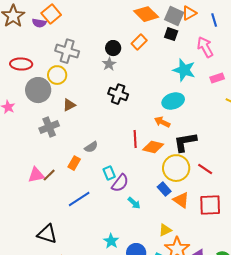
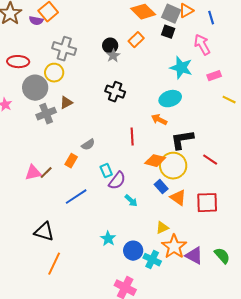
gray star: (109, 64) -> (113, 56), moved
gray cross: (49, 127) -> (46, 114), moved
orange diamond: (153, 147) -> (155, 161), moved
red line: (205, 169) -> (210, 160), moved

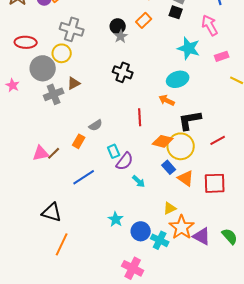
red line: (210, 160) -> (218, 140), turned -63

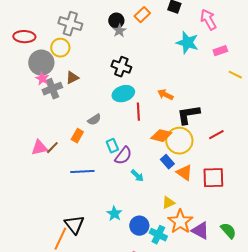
cyan ellipse: (178, 79) -> (123, 94), moved
pink star: (13, 85) -> (42, 79), moved
blue line: (84, 177) -> (82, 172), turned 30
black triangle: (52, 212) -> (74, 225), moved, turned 35

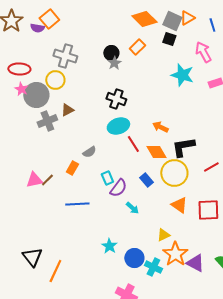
pink star: (42, 79) -> (21, 89), moved
red line: (138, 112) -> (133, 144), turned -30
orange diamond: (161, 136) -> (156, 152), moved, turned 45
blue rectangle: (167, 162) -> (146, 180), moved
black triangle: (74, 225) -> (32, 257), moved

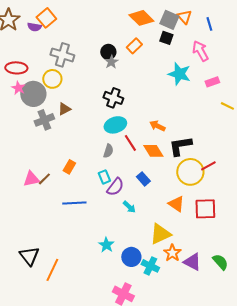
orange triangle: (187, 18) -> (184, 17), turned -42
gray semicircle: (89, 152) -> (108, 151), moved, turned -40
yellow circle: (174, 173) -> (190, 172), moved
yellow triangle: (163, 235) -> (160, 234), size x1.6
orange star: (175, 254) -> (172, 253), size x0.7

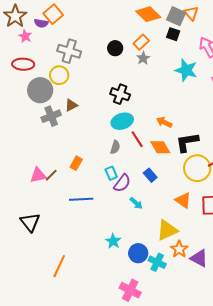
gray star: (111, 62) -> (143, 58), moved
pink star: (18, 88) -> (25, 36), moved
black triangle: (29, 256) -> (30, 222), moved

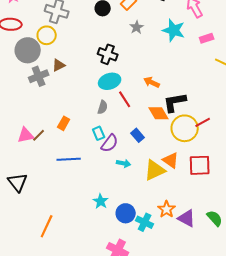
gray star: (143, 58) -> (137, 27), moved
orange diamond: (160, 147) -> (159, 113), moved
cyan arrow: (136, 203) -> (124, 163), turned -32
yellow triangle: (167, 230) -> (155, 170), moved

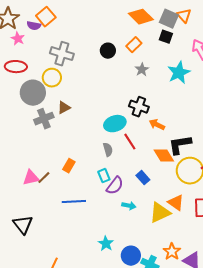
cyan star: (174, 30) -> (179, 73), turned 30
black cross: (108, 54) -> (139, 107), moved
gray semicircle: (103, 107) -> (108, 150), turned -32

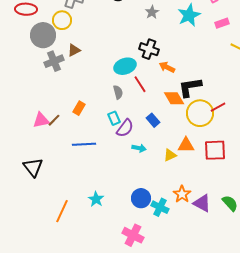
orange triangle: (176, 203) -> (186, 145), turned -36
yellow triangle: (160, 213) -> (170, 155), size x0.6
cyan star: (106, 244) -> (96, 199), moved

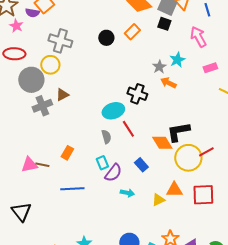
gray star: (152, 12) -> (159, 67), moved
cyan star: (189, 15) -> (177, 60), size x0.7
orange arrow: (167, 67) -> (168, 83), moved
brown line: (54, 120) -> (42, 165), turned 56

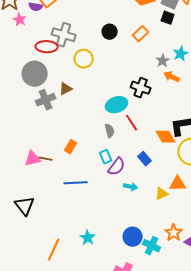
orange rectangle: (132, 32) -> (141, 34), moved
red ellipse: (14, 54) -> (47, 47), moved
yellow circle: (50, 65) -> (84, 59), moved

